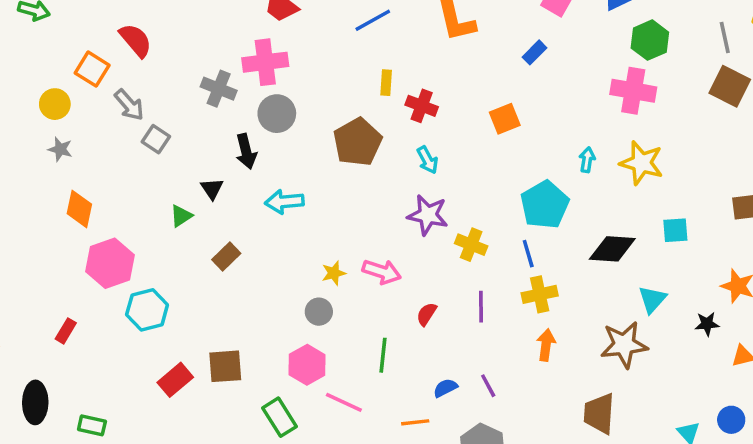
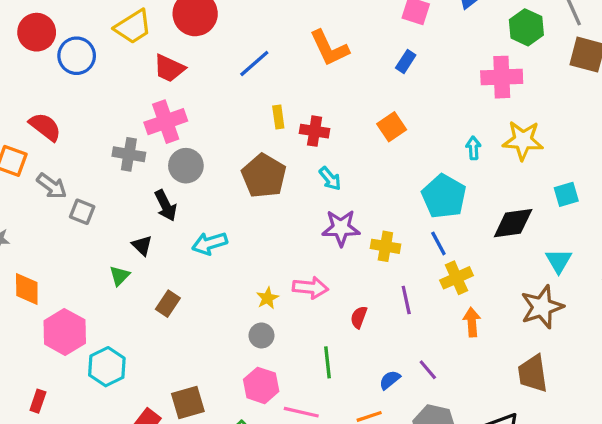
green hexagon: (650, 40) -> (526, 27), moved

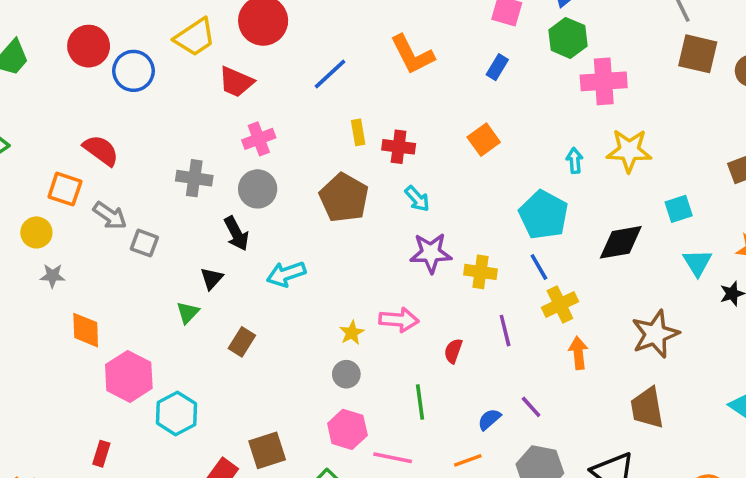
green hexagon: (526, 27) -> (568, 38), moved
pink cross: (166, 122) -> (259, 139), moved, size x0.7
black triangle: (142, 245) -> (212, 278), turned 30
cyan triangle: (559, 261) -> (697, 263), moved

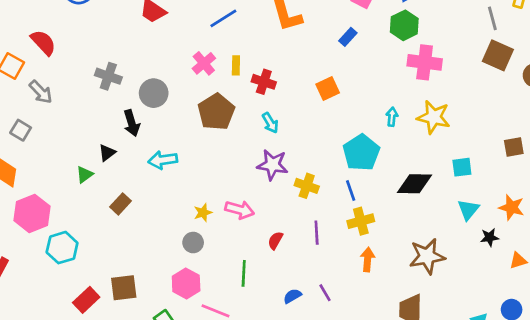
pink cross: (259, 139) -> (204, 63), moved, turned -30
gray square: (144, 243) -> (21, 130), moved

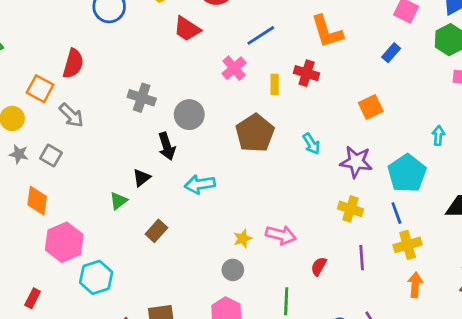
red semicircle: (43, 42) -> (73, 64), turned 60
pink cross: (204, 63) -> (234, 68), moved
red cross: (264, 82) -> (307, 73), moved
purple star: (273, 165) -> (356, 162), moved

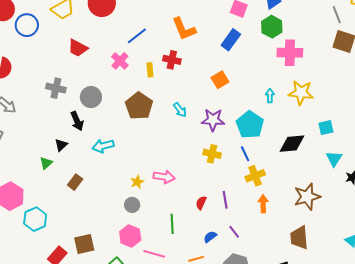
red trapezoid: (187, 29) -> (78, 48), moved
blue rectangle: (391, 53) -> (231, 40), size x1.5
purple line: (362, 258) -> (225, 200), moved
red semicircle: (319, 266) -> (201, 203), moved

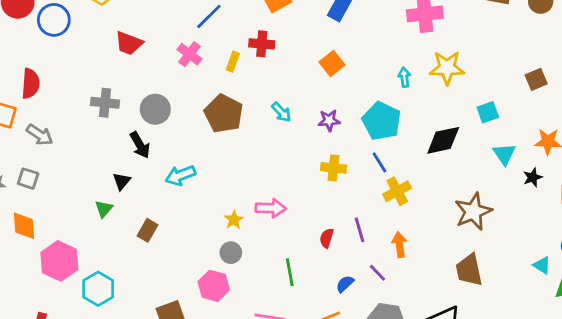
yellow rectangle: (150, 70) -> (233, 62), turned 32
purple star: (213, 120) -> (329, 120), size x0.7
orange arrow: (263, 204) -> (399, 245), moved
pink hexagon: (130, 236) -> (214, 286), moved

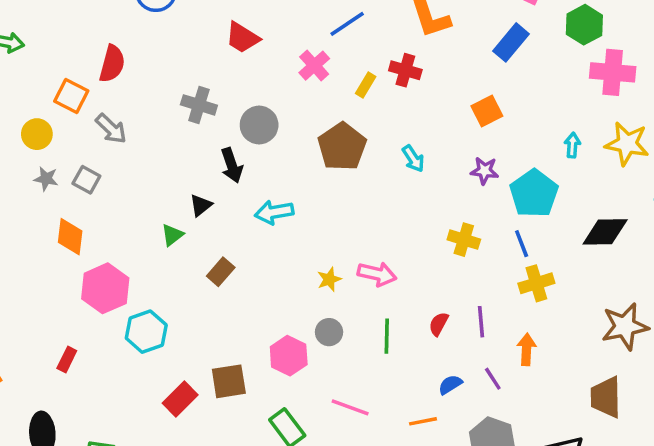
purple star: (329, 120) -> (484, 171), moved
gray circle: (231, 253) -> (329, 332), moved
green line: (290, 272) -> (387, 336), moved

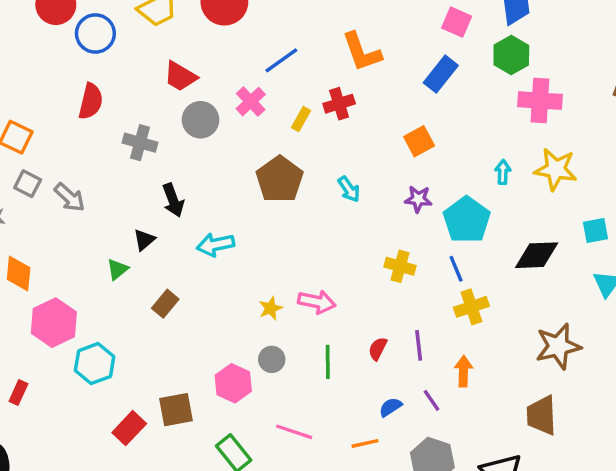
red semicircle: (112, 64) -> (91, 101), moved
red cross: (405, 70) -> (339, 104), turned -32
gray circle: (259, 125) -> (201, 120), moved
gray arrow: (111, 129) -> (70, 197), moved
gray square: (86, 180) -> (28, 184), moved

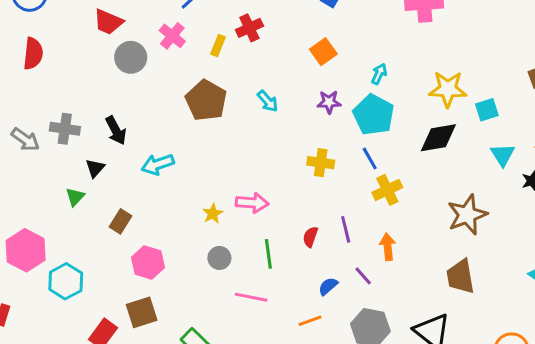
gray cross: (140, 143) -> (65, 129), moved
yellow star: (556, 169) -> (448, 89), moved
cyan arrow: (503, 172) -> (379, 74), moved, turned 30
pink hexagon: (233, 383) -> (148, 262), moved
pink line: (294, 432) -> (251, 297), moved

